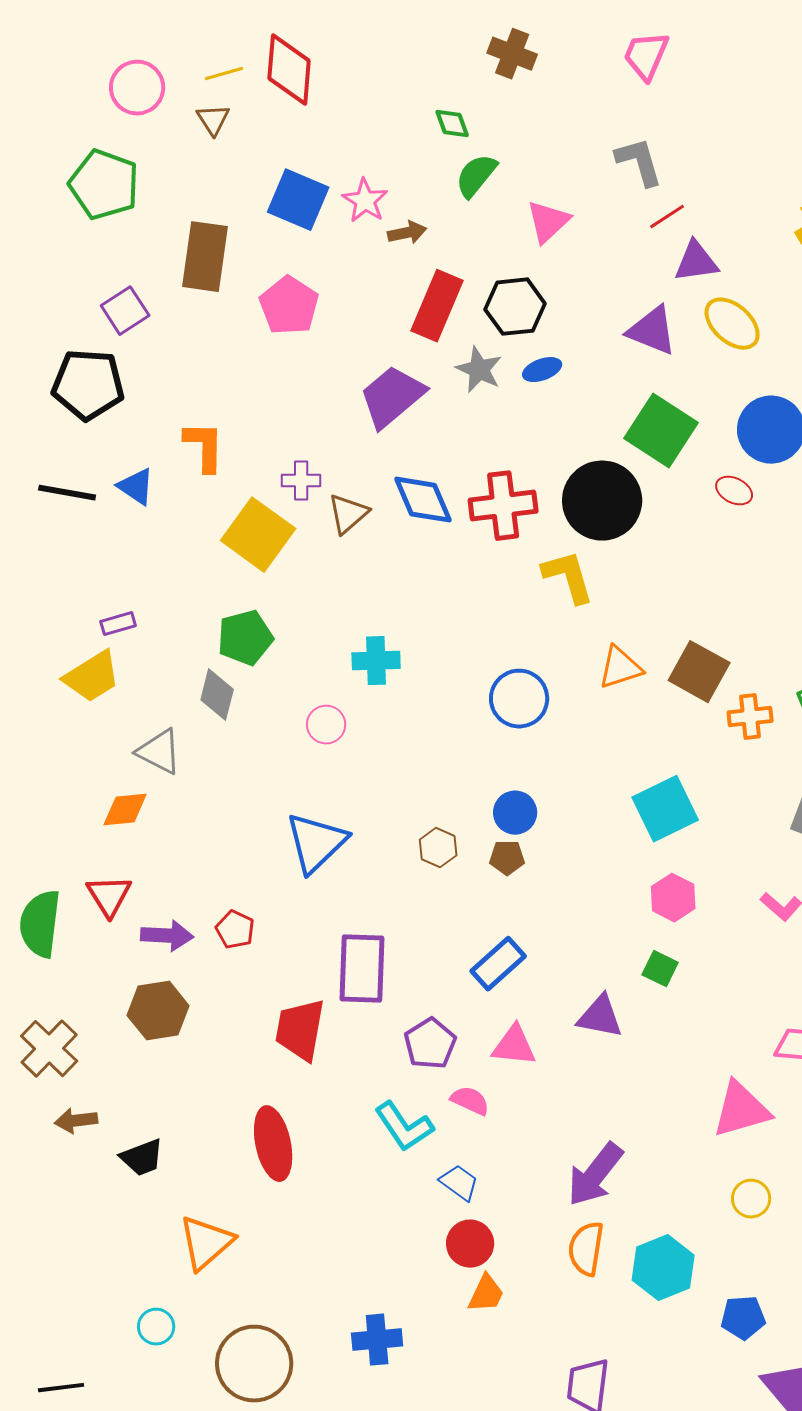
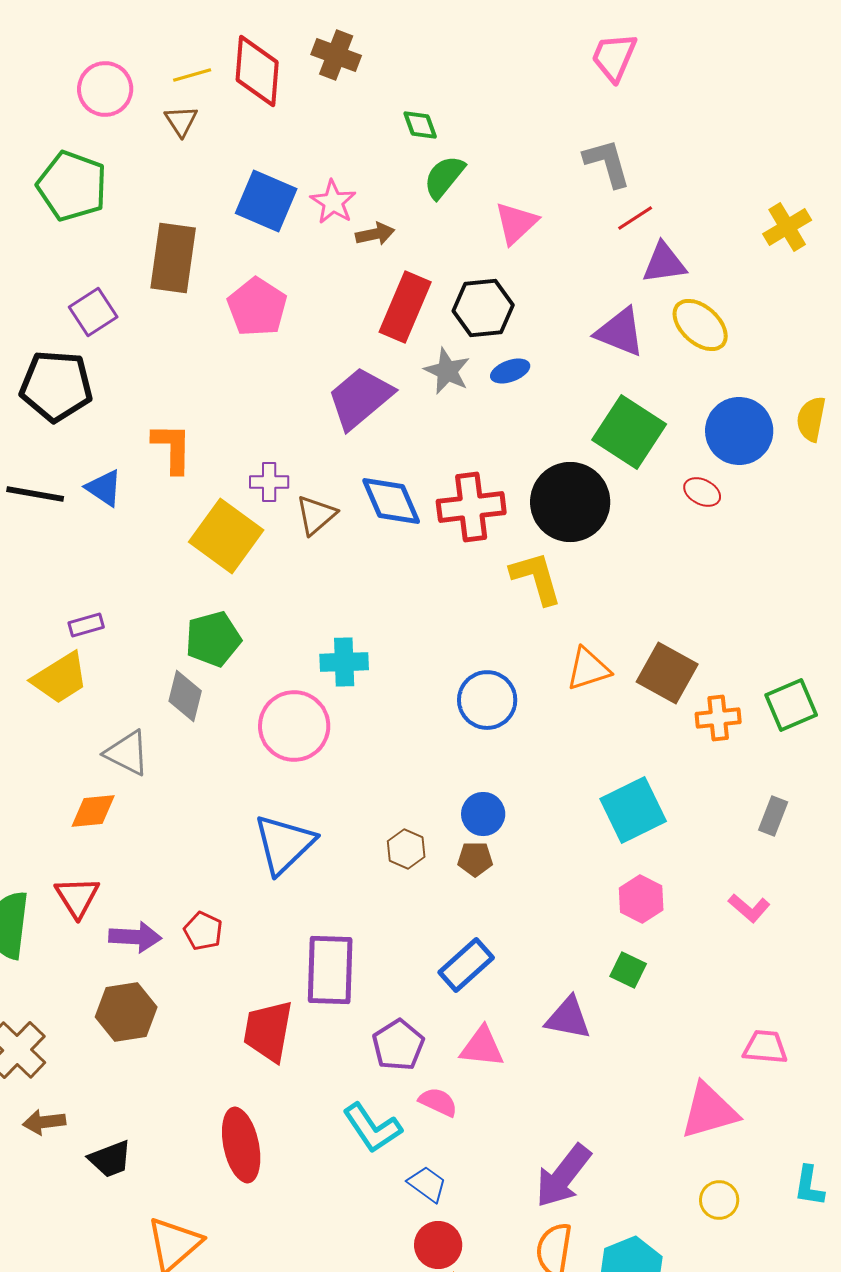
brown cross: (512, 54) -> (336, 55), moved
pink circle: (326, 725) -> (294, 726), size x1.8

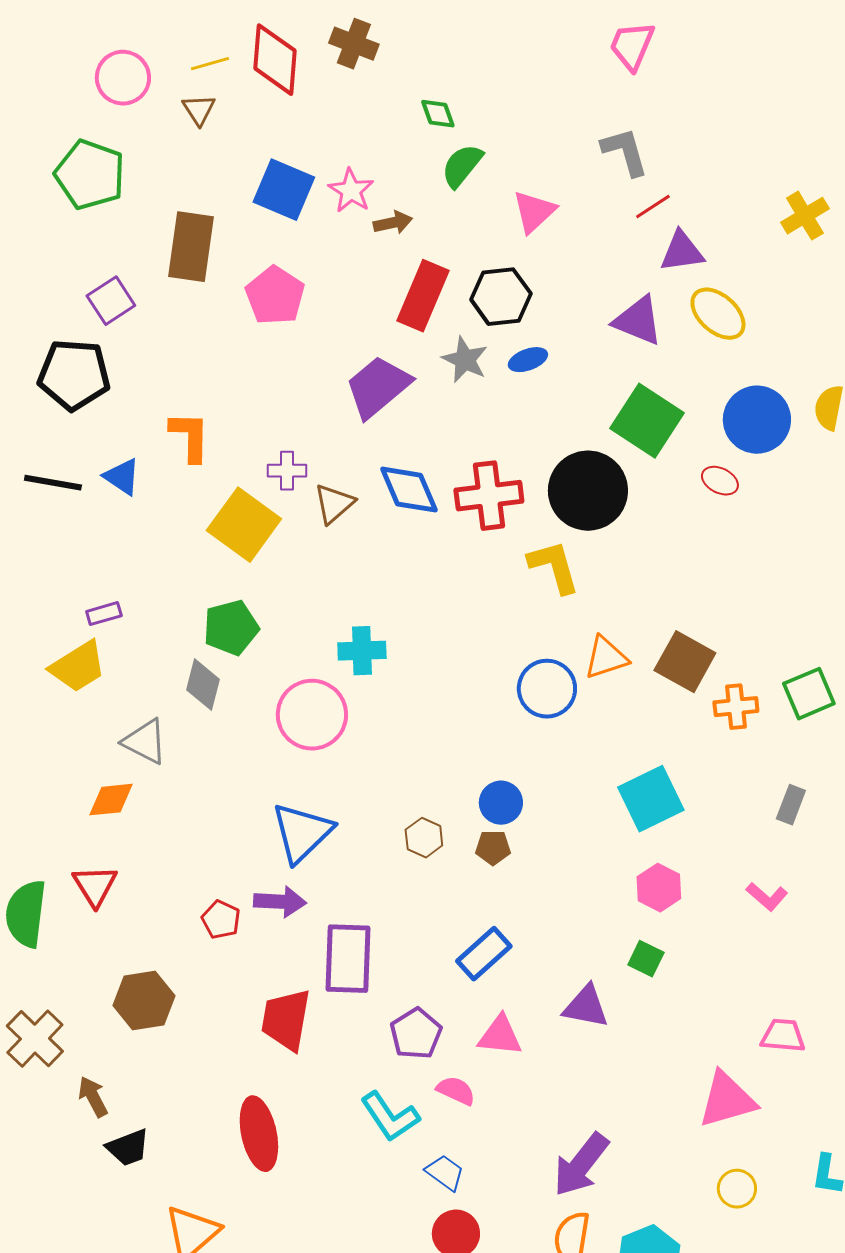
blue circle: (487, 700) -> (547, 689), moved
purple arrow: (135, 937) -> (280, 902), moved
brown arrow: (44, 1122) -> (93, 1097), moved, turned 69

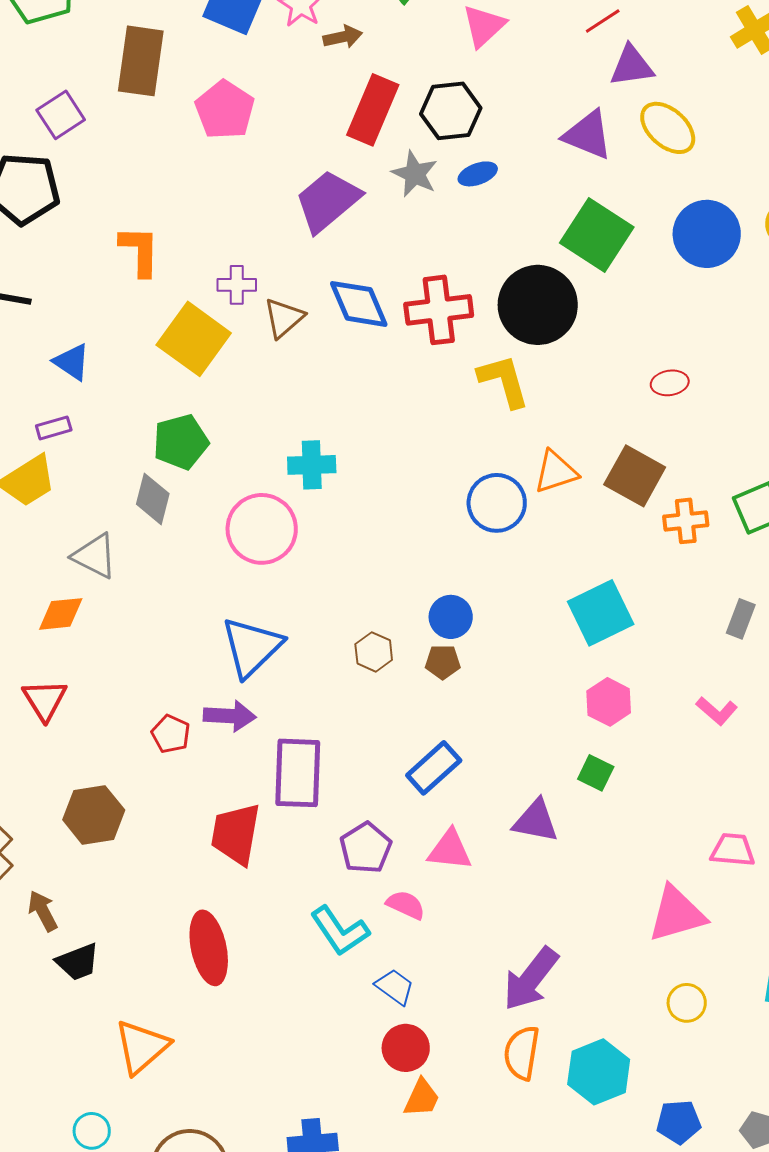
blue triangle: (122, 477) -> (72, 362), moved
red ellipse: (720, 481) -> (670, 383), moved, turned -36

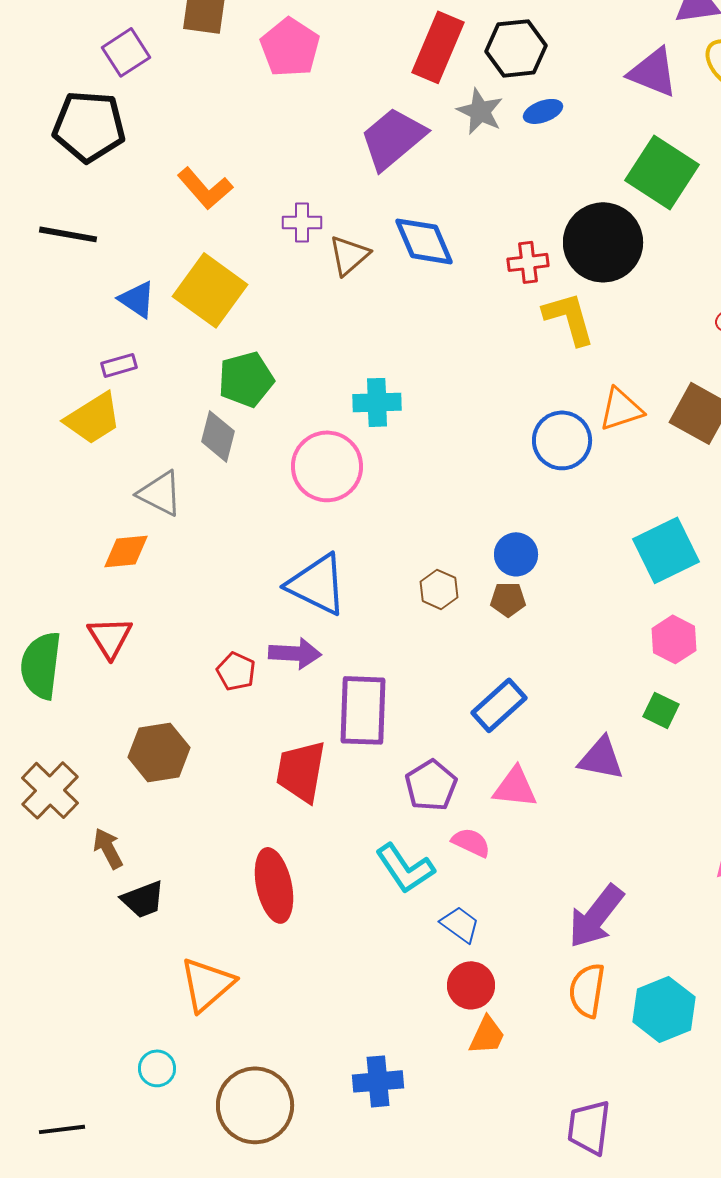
orange L-shape: (140, 251) -> (205, 188), turned 138
red cross: (439, 310) -> (528, 262), moved, size x0.6
yellow square: (194, 339) -> (210, 290), moved
blue triangle: (252, 647) -> (317, 584), turned -50

